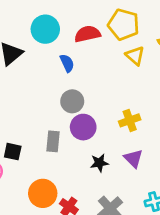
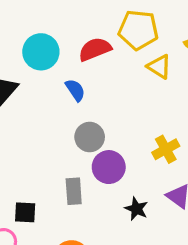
black star: (99, 163) -> (136, 209), turned -30

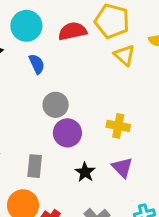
blue semicircle: (75, 90) -> (37, 64), moved
yellow cross: (166, 149) -> (118, 126), turned 30
gray rectangle: (74, 191) -> (35, 166), moved

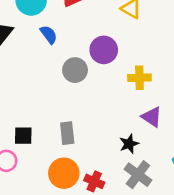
purple circle: (67, 133) -> (104, 50), moved
black star: (85, 172) -> (129, 144), moved, turned 30

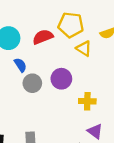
gray circle: (75, 70) -> (32, 83), moved

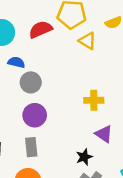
blue semicircle: (20, 65) -> (16, 62), turned -40
purple circle: (61, 79) -> (35, 115), moved

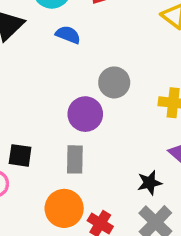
gray circle: (31, 82) -> (114, 82), moved

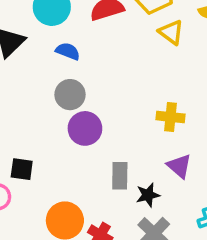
gray circle: (114, 82) -> (70, 95), moved
gray rectangle: (75, 159) -> (120, 176), moved

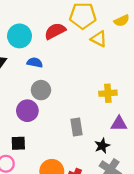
purple circle: (85, 128) -> (27, 111), moved
purple triangle: (179, 166) -> (119, 124), turned -30
gray rectangle: (120, 176) -> (76, 127), moved

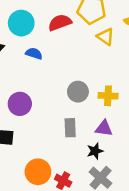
gray circle: (41, 90) -> (78, 92), moved
purple triangle: (119, 124) -> (104, 128), moved

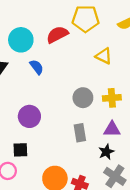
yellow triangle: (105, 37) -> (104, 56), moved
blue semicircle: (34, 53) -> (37, 67), turned 42

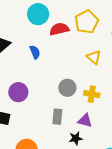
yellow pentagon: (86, 19) -> (87, 22), turned 30
cyan circle: (21, 40) -> (38, 14), moved

